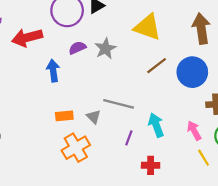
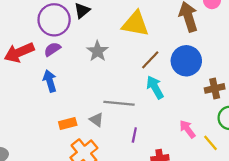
purple semicircle: (77, 48) -> (52, 49), moved
cyan arrow: (156, 125) -> (155, 87), moved
pink arrow: (194, 131) -> (187, 129), moved

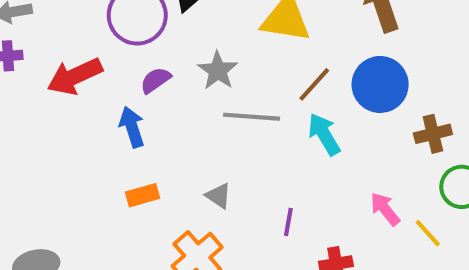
purple semicircle: (52, 49) -> (156, 80), moved
gray line: (119, 103) -> (252, 117), moved
orange rectangle: (68, 124) -> (142, 195), moved

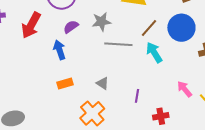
gray star: (218, 71) -> (101, 22), turned 30
red arrow: (75, 76) -> (31, 25), turned -36

